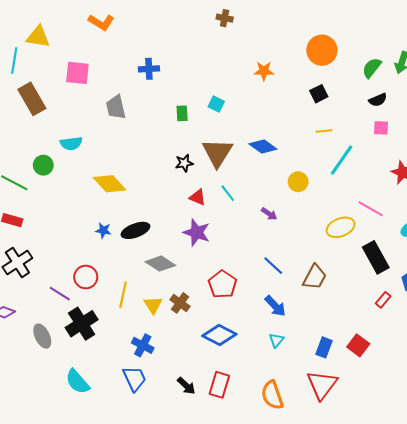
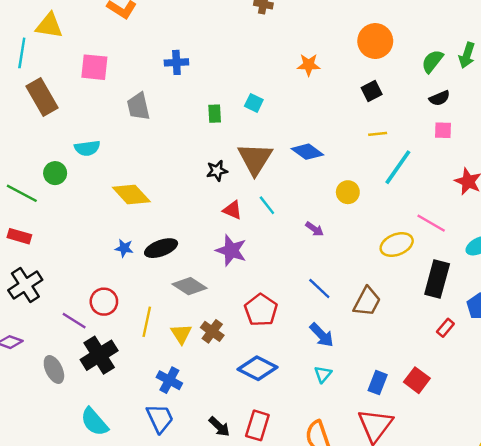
black rectangle: (376, 257) -> (437, 279), turned 44

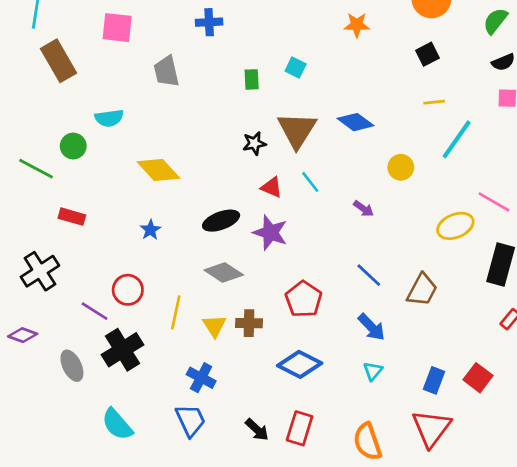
red rectangle: (19, 236) -> (72, 217), moved
blue star: (124, 248) -> (150, 230), turned 30
black ellipse: (161, 248) -> (221, 221), moved
brown cross: (212, 331) -> (249, 323), turned -35

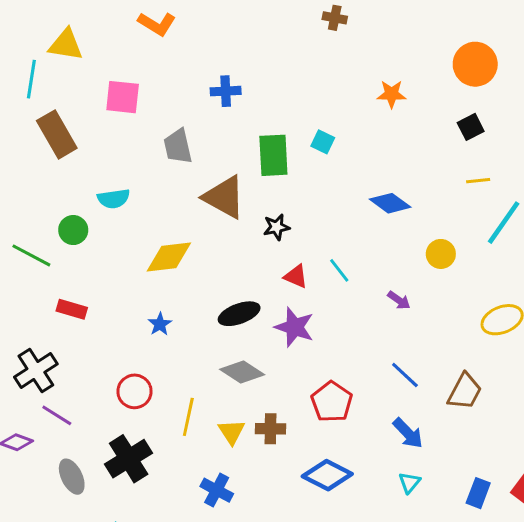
green rectangle: (252, 79) -> (273, 155), size x1.8
brown triangle: (297, 130) -> (224, 197), moved, turned -33
yellow diamond: (158, 170) -> (169, 257), turned -54
purple line: (95, 311) -> (57, 415), moved

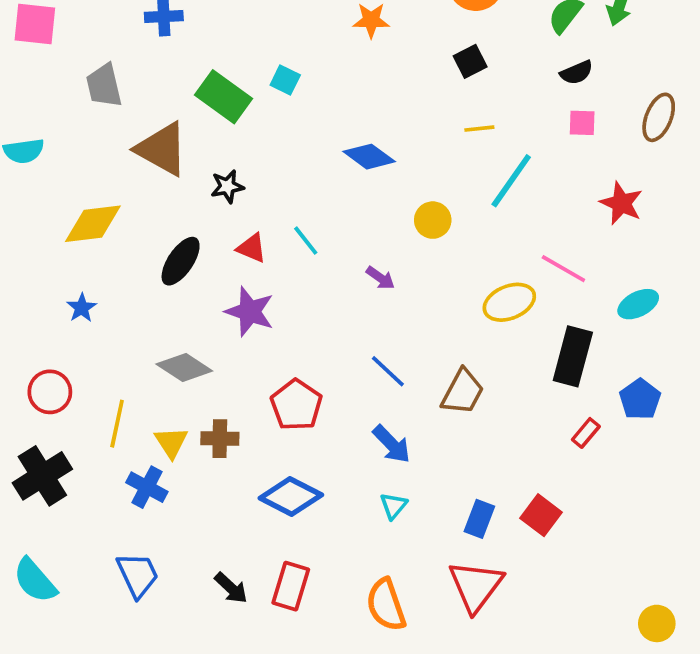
green rectangle: (273, 155) -> (224, 97), turned -51
black ellipse: (239, 314) -> (181, 261), moved, turned -36
blue cross: (217, 490) -> (147, 487), moved

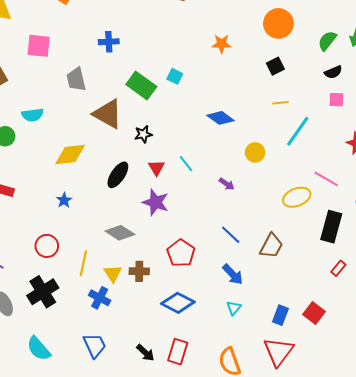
red triangle: (252, 248) -> (157, 168), turned 36

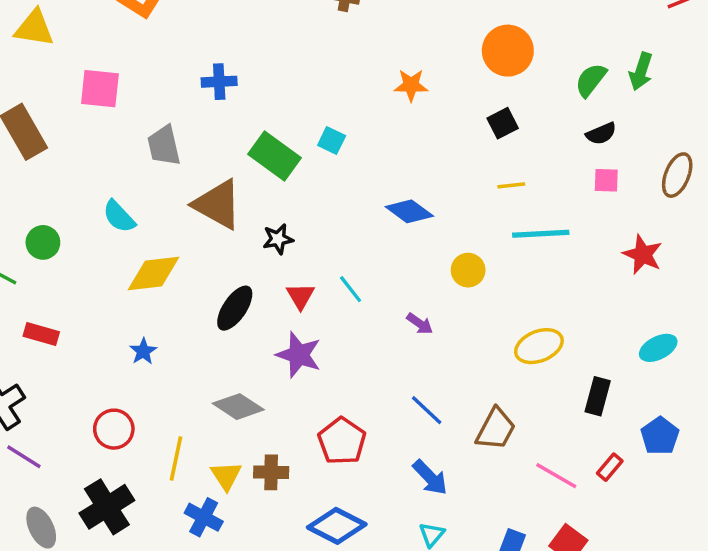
cyan semicircle: (33, 115) -> (119, 216), moved, turned 55
cyan line: (298, 131) -> (541, 234), turned 52
pink line: (326, 179) -> (556, 476), moved
black rectangle: (331, 227) -> (598, 396), size x0.7

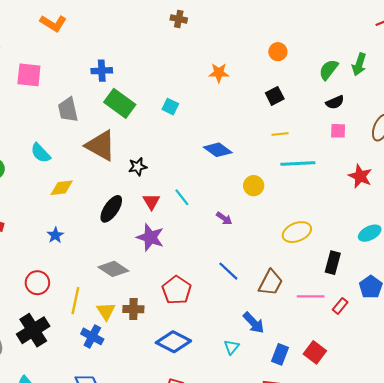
orange circle: (508, 51) -> (278, 52), size x0.6
green rectangle: (275, 156) -> (120, 103), moved
yellow diamond: (154, 274) -> (62, 188), size x0.7
pink line: (556, 476) -> (311, 296), moved, turned -30
blue arrow: (430, 477) -> (254, 323), moved

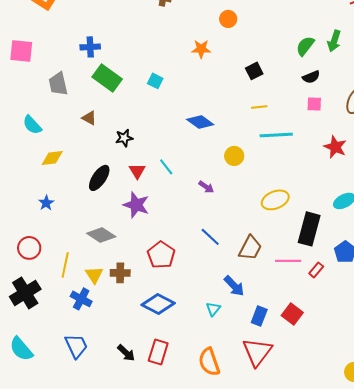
orange circle: (278, 52) -> (228, 19), moved
brown triangle: (101, 146) -> (89, 118), size x0.5
black rectangle: (333, 263) -> (309, 229), size x1.5

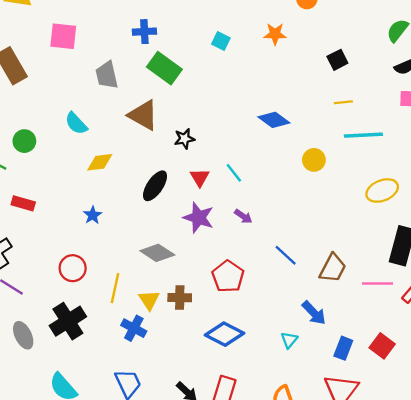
cyan square: (155, 81) -> (221, 41), moved
brown triangle: (89, 118) -> (143, 115), size x1.8
purple arrow: (206, 187) -> (243, 216), moved
yellow ellipse: (275, 200) -> (382, 190), moved

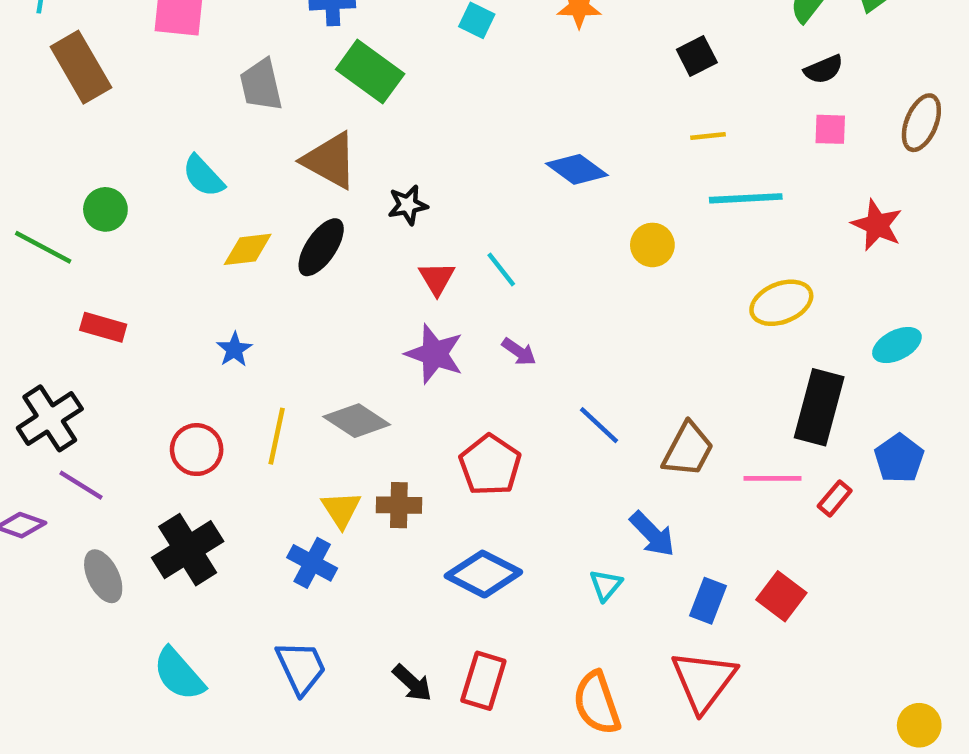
black ellipse: (155, 186) -> (321, 247), moved
yellow line: (115, 288) -> (277, 436), moved

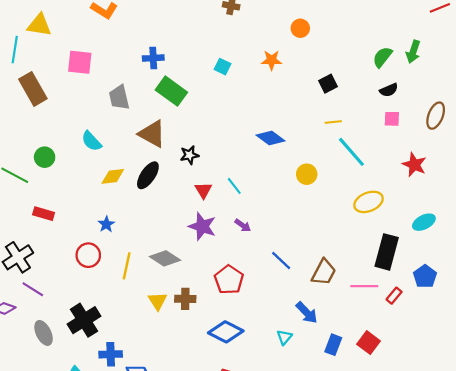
cyan line: (746, 198) -> (351, 152), turned 52
red circle: (197, 450) -> (88, 255), moved
blue cross: (312, 563) -> (111, 354), moved, turned -30

